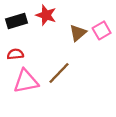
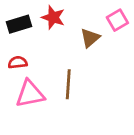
pink square: (102, 30) -> (117, 20), moved
brown line: (59, 73) -> (68, 84), turned -40

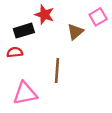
black rectangle: (19, 24) -> (24, 31), moved
pink triangle: (30, 94) -> (25, 93), moved

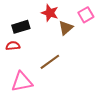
red star: (44, 15) -> (50, 13), moved
brown line: (57, 71) -> (50, 62), turned 50

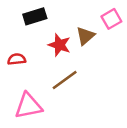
red star: (50, 13) -> (59, 45), moved
black rectangle: (21, 27) -> (35, 16), moved

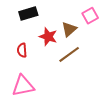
red semicircle: (17, 59) -> (22, 50), moved, turned -88
brown line: (65, 80) -> (69, 54), moved

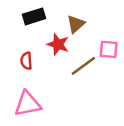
pink square: (90, 16) -> (109, 49), moved, turned 35
brown triangle: (69, 29) -> (76, 24), moved

